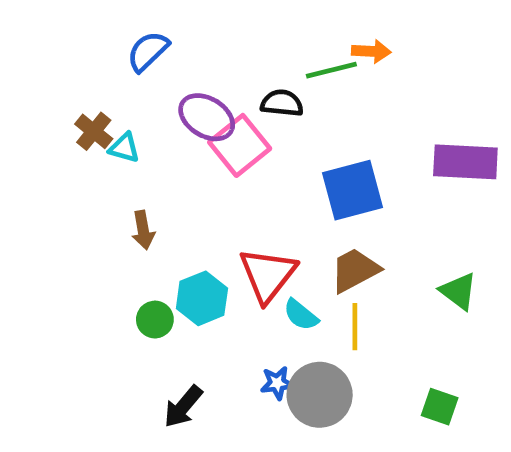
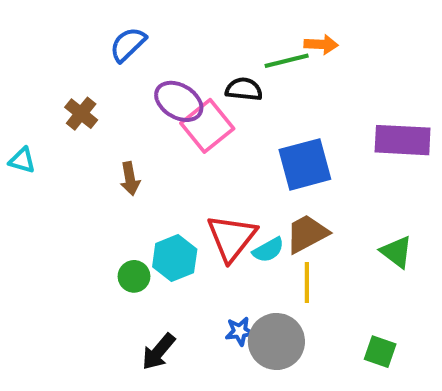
cyan triangle: (124, 148) -> (22, 160), moved
brown arrow: (143, 230) -> (130, 179), moved
cyan semicircle: (301, 315) -> (268, 250), moved, turned -68

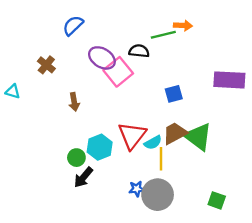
blue square: (305, 164) -> (174, 94), size x0.6
green triangle: (396, 252) -> (198, 137), moved, size x1.5
yellow line: (307, 282) -> (161, 159), moved
black arrow: (158, 352) -> (83, 177), moved

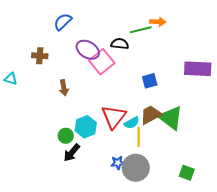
brown cross: (46, 65) -> (40, 56), turned -35

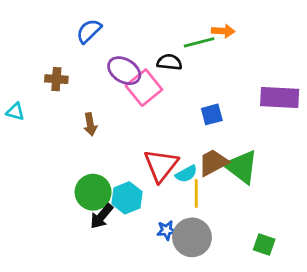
cyan hexagon: (86, 127) -> (127, 198), moved
green circle: (66, 136) -> (93, 192), size x1.6

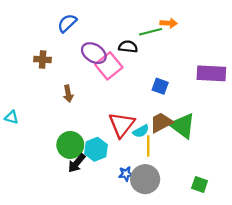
cyan triangle: (15, 112) -> (12, 117), moved
blue square: (212, 114) -> (160, 86), turned 35

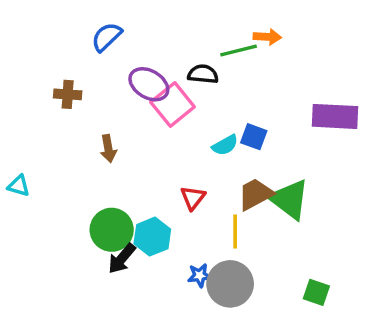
red triangle: (122, 125) -> (193, 198), size x0.6
cyan semicircle: (141, 131) -> (225, 145), moved

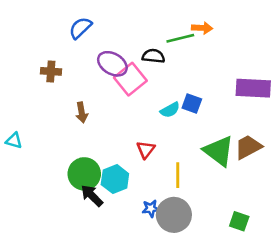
brown trapezoid: (255, 194) -> (248, 147), moved
black arrow: (122, 259) -> (92, 196), turned 95

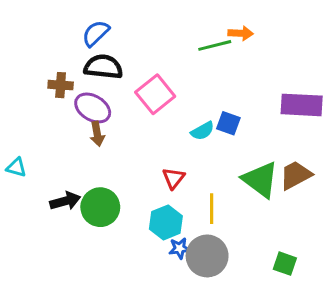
black semicircle: (153, 56) -> (103, 67), moved, size x1.4
purple ellipse: (112, 64) -> (93, 108), moved
cyan hexagon: (115, 179) -> (166, 222), moved
black arrow: (92, 196) -> (65, 201), moved, turned 120

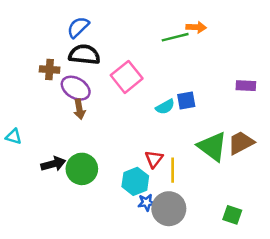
purple rectangle: (302, 105) -> (246, 86), size x0.6
blue square: (228, 123) -> (186, 101), turned -30
red triangle: (173, 178) -> (154, 159), moved

